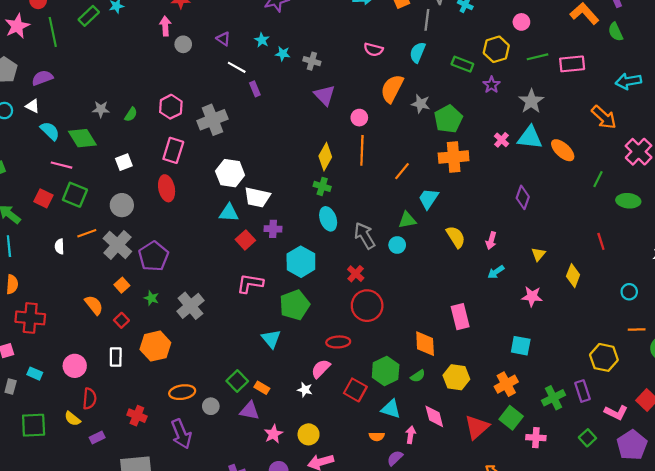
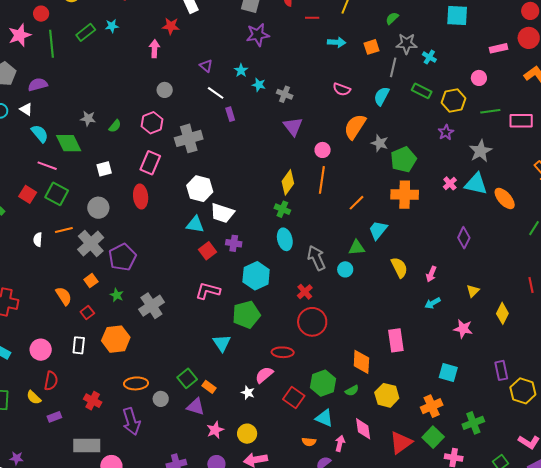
gray circle: (183, 44) -> (165, 90), moved
green rectangle: (462, 64) -> (422, 91), moved
purple rectangle: (583, 391) -> (501, 370), moved

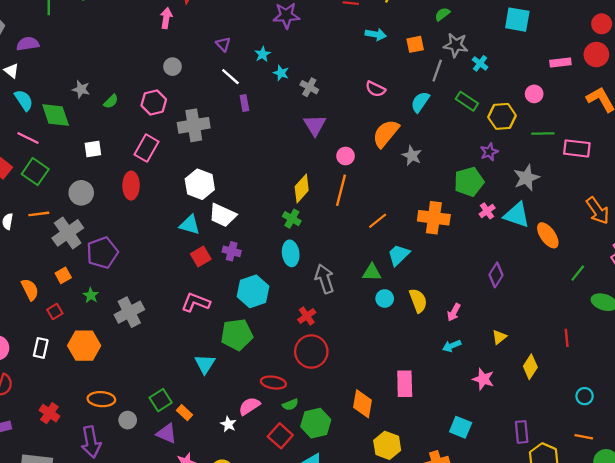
green pentagon: (403, 160) -> (469, 182), moved
cyan circle: (345, 269) -> (385, 298), moved
green semicircle: (352, 391) -> (290, 405), moved

